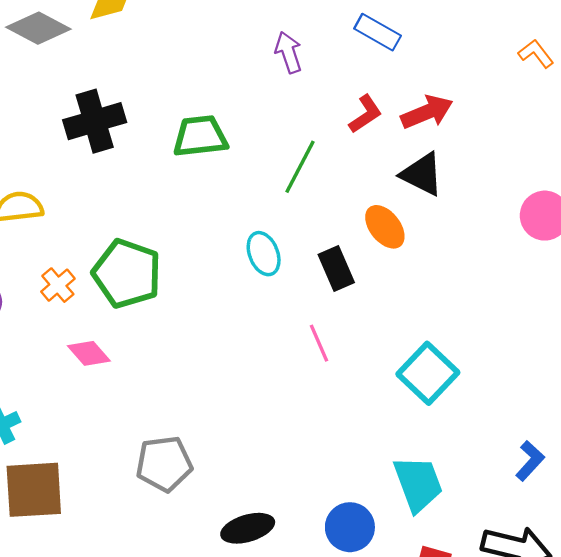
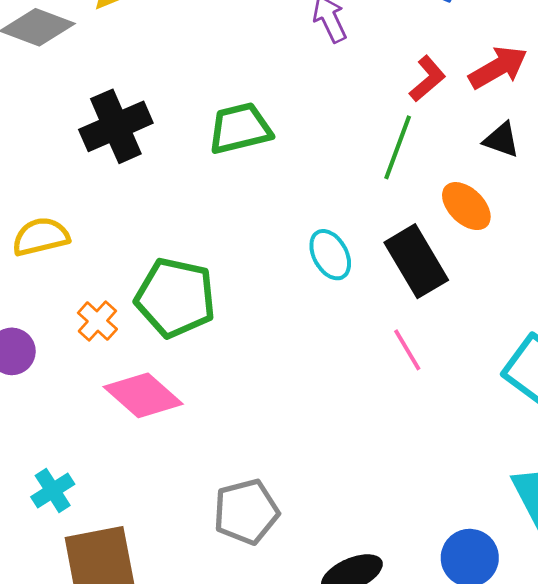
green line: (300, 167) -> (398, 147), moved
black triangle: (422, 174) -> (501, 140), size x0.7
black rectangle: (336, 268) -> (416, 261), size x1.4
pink diamond: (89, 353) -> (143, 395), size x1.5

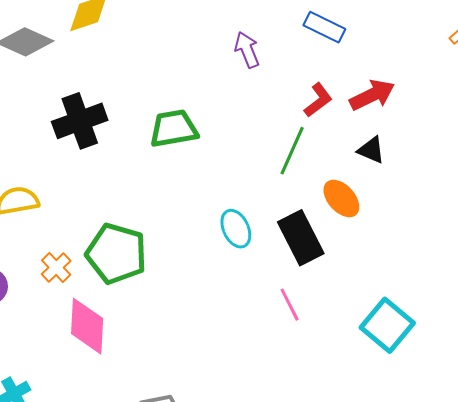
pink diamond: (143, 395) -> (87, 326), turned 48

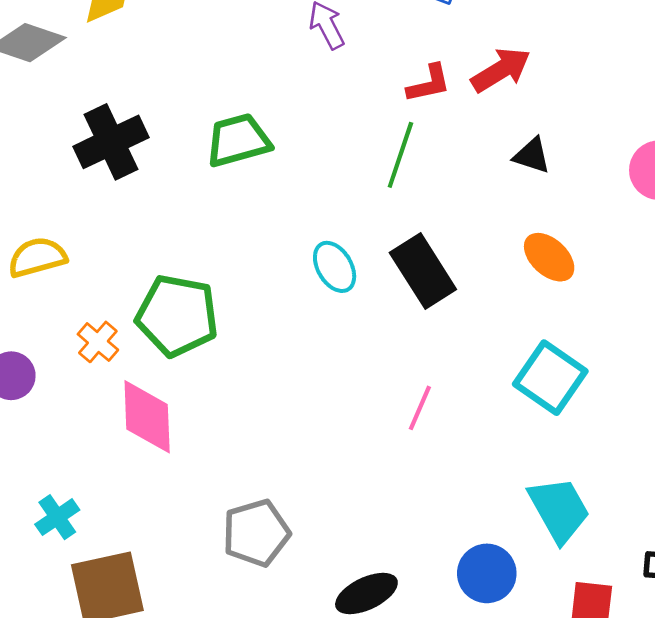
red L-shape: (318, 100) -> (429, 84), turned 30
black triangle: (371, 150) -> (532, 156), moved
orange ellipse: (341, 198) -> (549, 257), moved
pink line: (290, 305) -> (420, 408), moved, turned 56

